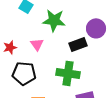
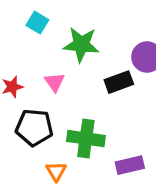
green cross: (68, 73) -> (86, 138), moved

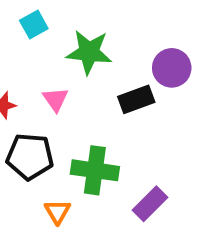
cyan square: (37, 23) -> (34, 25), turned 30
purple rectangle: (130, 165) -> (150, 204), turned -32

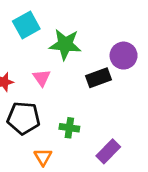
cyan square: (34, 25) -> (26, 25), size x1.4
green cross: (95, 170) -> (69, 128), size x0.6

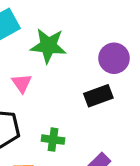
black rectangle: (99, 78) -> (98, 96), moved

